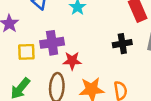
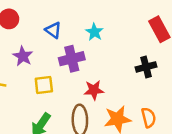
purple cross: (52, 43) -> (72, 59), moved

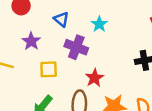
purple cross: (72, 59) -> (76, 47), turned 30
red star: (94, 90) -> (94, 78), turned -30

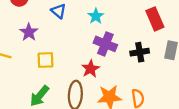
purple cross: (76, 47) -> (105, 44), moved

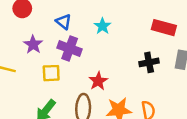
red rectangle: (155, 19) -> (164, 28), turned -50
purple cross: (105, 44) -> (70, 49), moved

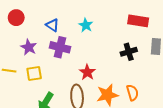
yellow square: (51, 73) -> (34, 74), moved

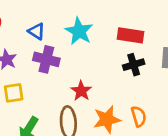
red rectangle: (138, 21) -> (130, 35), moved
cyan star: (86, 25) -> (79, 31), size x1.5

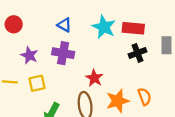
blue triangle: (37, 31) -> (64, 25), moved
cyan star: (79, 31) -> (104, 27), moved

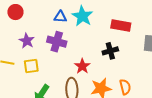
blue triangle: (64, 25) -> (60, 17), turned -32
cyan star: (104, 27) -> (82, 16), moved
black cross: (137, 53) -> (110, 51), moved

